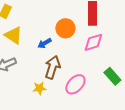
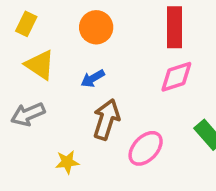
orange circle: (65, 28) -> (96, 27), moved
yellow star: (39, 88) -> (67, 162), moved

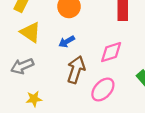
pink diamond: (176, 77) -> (111, 52), moved
yellow star: (67, 162) -> (34, 99), moved

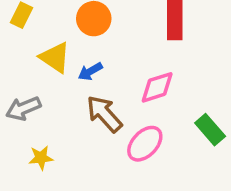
yellow triangle: (30, 32) -> (55, 57), moved
brown arrow: (76, 70) -> (104, 114), turned -60

